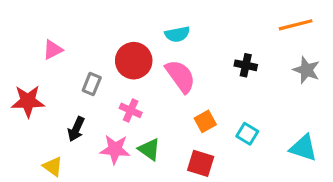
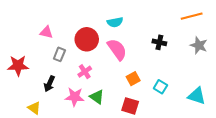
pink triangle: (53, 50) -> (46, 32), moved, turned 40
pink cross: (131, 110) -> (85, 72), turned 32

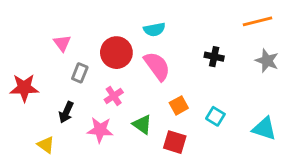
pink triangle: (46, 32) -> (62, 43), turned 40
green triangle: (97, 97) -> (142, 124), moved

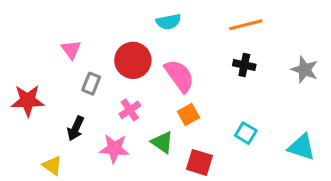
orange line: (257, 21) -> (246, 25), moved
cyan semicircle: (154, 29) -> (168, 22), moved
orange square: (179, 105) -> (189, 114), moved

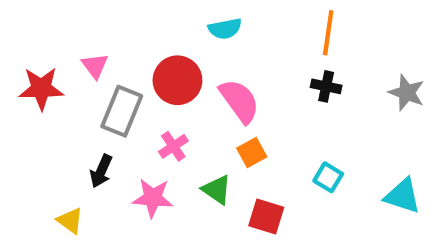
orange line: (246, 25) -> (328, 33), turned -68
gray rectangle: (91, 84) -> (122, 111), size x1.6
red star: (28, 101) -> (41, 89), moved

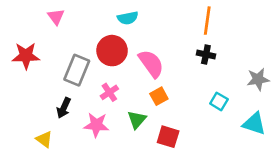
cyan semicircle: (225, 29) -> (128, 18), moved
pink triangle: (95, 66) -> (56, 17), moved
gray star: (407, 93) -> (258, 79), moved, turned -30
cyan square: (328, 177) -> (219, 101), moved
green triangle: (217, 190) -> (137, 120), turned 36

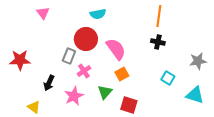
red star: (26, 56) -> (20, 60), moved
gray rectangle: (77, 70) -> (69, 56), moved, size x0.7
pink star: (96, 125) -> (74, 96), turned -30

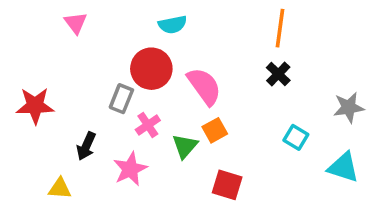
black cross: (158, 42) -> (278, 74), turned 32
green triangle: (105, 92) -> (185, 146), moved
yellow triangle: (34, 107) -> (60, 188), turned -32

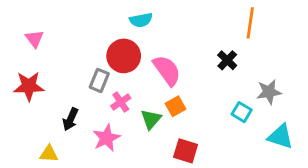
pink triangle: (76, 23) -> (35, 39), moved
orange line: (280, 28) -> (250, 23), moved
gray star: (349, 107) -> (269, 92), moved

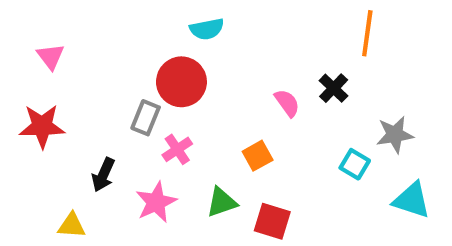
pink semicircle: (167, 70) -> (287, 103), moved, size x0.6
green triangle: (151, 119) -> (222, 202), moved, turned 30

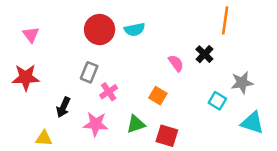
cyan semicircle: (207, 29) -> (135, 30), moved
red circle: (181, 82) -> (100, 30), moved
orange square: (258, 156) -> (158, 96), turned -30
pink star: (156, 202) -> (96, 124), turned 30

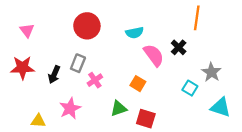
cyan semicircle: (135, 30) -> (134, 33), moved
pink semicircle: (176, 63) -> (154, 55), size x1.5
gray star: (242, 83) -> (211, 72), turned -30
black arrow: (63, 107) -> (54, 74), moved
pink star: (96, 124) -> (70, 108), moved, turned -30

